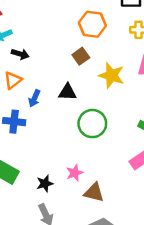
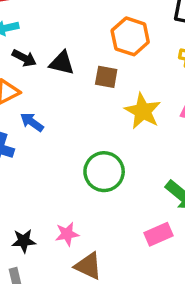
brown square: (81, 56) -> (106, 77), turned 35
black triangle: (67, 92) -> (62, 63), moved
blue arrow: (34, 98) -> (32, 122), turned 91

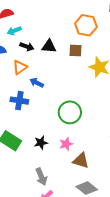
green circle: (104, 172) -> (70, 112), moved
black star: (24, 241) -> (41, 143), moved

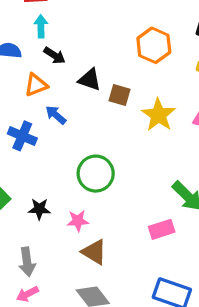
cyan arrow: (14, 31) -> (41, 26), turned 96
black triangle: (49, 46) -> (90, 80), moved
brown square: (76, 51) -> (120, 95), moved

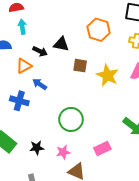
black arrow: (54, 55) -> (40, 51), moved
black triangle: (90, 80) -> (61, 44), moved
pink rectangle: (162, 229) -> (102, 148), moved

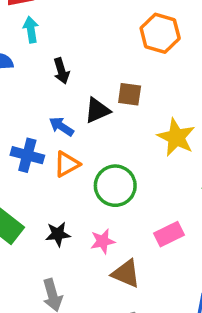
black triangle: (61, 44) -> (97, 110), moved, turned -35
black arrow: (40, 51) -> (61, 71), turned 48
orange triangle: (24, 66) -> (67, 164), moved
yellow star: (108, 75) -> (176, 137), moved

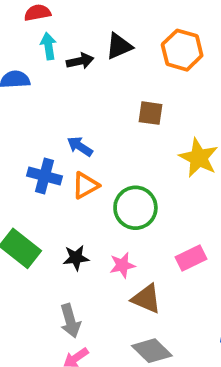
black arrow: (61, 71) -> (80, 61), moved, turned -85
black triangle: (97, 110) -> (119, 46), moved

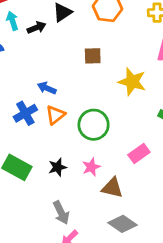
blue cross: (45, 176) -> (25, 113), turned -35

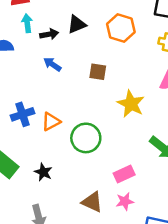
blue arrow: (47, 88) -> (52, 64), moved
black star: (57, 167) -> (43, 172), turned 30
pink star: (91, 167) -> (125, 201), moved

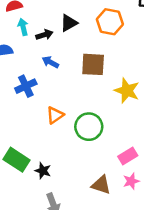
brown square: (98, 72) -> (93, 64), size x1.5
blue cross: (23, 114) -> (26, 86), moved
black star: (43, 172) -> (43, 171), moved

